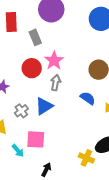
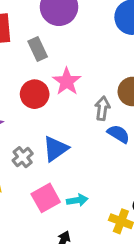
gray arrow: (56, 83) -> (102, 108), moved
pink square: (36, 139) -> (46, 198), turned -30
cyan arrow: (18, 151) -> (77, 200), moved, turned -56

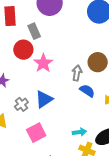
pink star: (67, 81) -> (43, 63), moved
red circle: (35, 94) -> (23, 50), moved
cyan arrow: (77, 200) -> (79, 132), moved

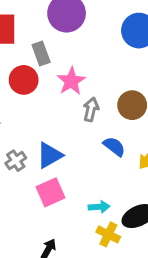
pink star: (43, 63) -> (71, 81), moved
gray arrow: (77, 73) -> (91, 109), moved
pink square: (36, 133) -> (51, 192), moved

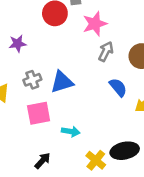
pink square: (51, 192) -> (39, 113), moved
cyan arrow: (99, 207) -> (71, 131), moved

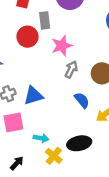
black ellipse: (125, 151) -> (79, 143), moved
yellow cross: (96, 160) -> (54, 156), moved

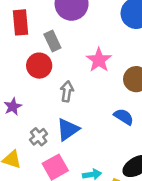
pink star: (62, 46) -> (99, 60), moved
gray arrow: (71, 69) -> (67, 91), moved

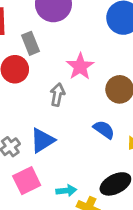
gray arrow: (67, 91) -> (57, 95), moved

